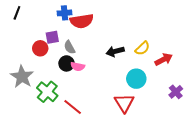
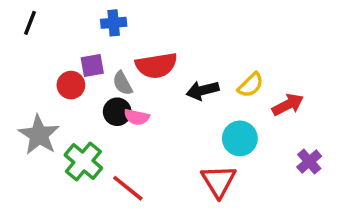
red semicircle: (82, 21) -> (156, 65), moved

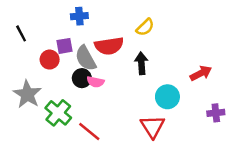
black line: (30, 23) -> (21, 33), moved, turned -49
gray semicircle: (123, 83) -> (86, 58), size x1.5
yellow semicircle: (251, 85) -> (145, 27), moved
black arrow: (203, 90) -> (141, 63), turned 100
purple cross: (309, 162) -> (216, 113), turned 35

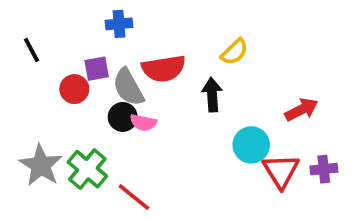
yellow semicircle: (145, 27) -> (234, 52), moved
gray star: (27, 94) -> (41, 165), moved
red triangle: (153, 127) -> (281, 171), moved

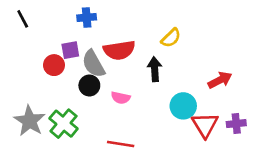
black line: (32, 50) -> (23, 19), moved
pink semicircle: (143, 123) -> (121, 98), moved
red line: (134, 197) -> (121, 144), moved, turned -30

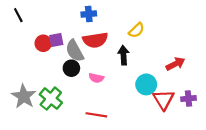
blue cross: (87, 17) -> (89, 14), moved
red circle: (54, 65) -> (43, 43), moved

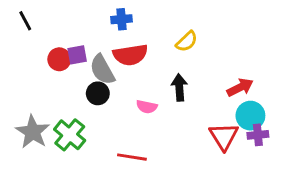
black arrow: (123, 55) -> (179, 87), moved
pink semicircle: (96, 78) -> (147, 107), moved
cyan circle: (146, 84) -> (250, 116), moved

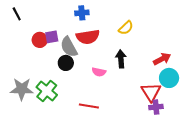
gray star: (33, 132) -> (22, 89), turned -30
purple cross: (258, 135) -> (156, 107), moved

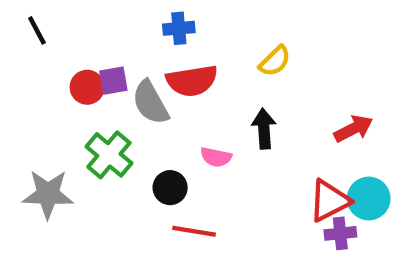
black circle: (66, 63) -> (170, 188), moved
cyan circle: (169, 78) -> (369, 199), moved
green cross: (47, 91) -> (109, 155), moved
red triangle: (151, 92) -> (329, 201), turned 35

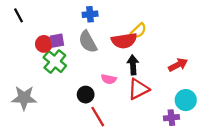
red semicircle: (192, 81) -> (124, 41), moved
gray semicircle: (150, 102) -> (88, 42), moved
green cross: (109, 155) -> (55, 62), moved
red triangle: (329, 201) -> (138, 89), moved
red line: (194, 231) -> (98, 117), turned 50

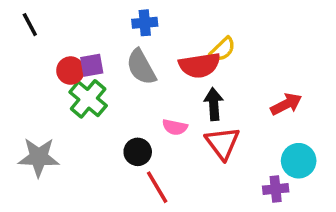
red triangle: (138, 89) -> (223, 143), turned -40

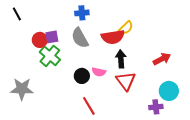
black circle: (138, 152) -> (82, 76), moved

